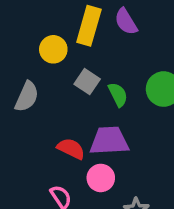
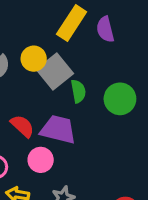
yellow circle: (53, 49) -> (34, 59), moved
gray square: (87, 82) -> (55, 71), size x1.5

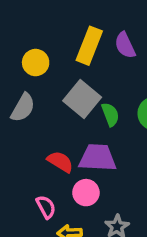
yellow circle: (34, 59) -> (36, 63), moved

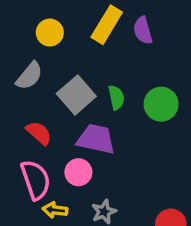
gray square: (82, 99) -> (76, 95), moved
red semicircle: (60, 162) -> (39, 133), moved
pink semicircle: (46, 207) -> (36, 180), size x1.6

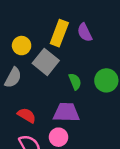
gray square: (76, 95) -> (46, 62), moved

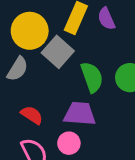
yellow circle: (22, 46) -> (30, 31), size x1.6
green semicircle: (75, 82) -> (92, 77), size x1.5

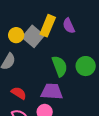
yellow circle: (30, 31) -> (16, 35), size x0.6
gray square: (58, 52) -> (33, 36), moved

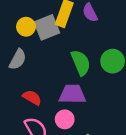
gray square: (33, 36) -> (47, 27), turned 30

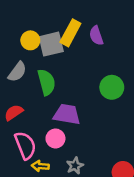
green semicircle: (81, 63) -> (46, 82), moved
red semicircle: (32, 98) -> (14, 112), moved, turned -72

